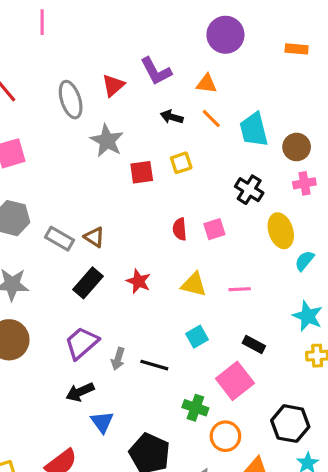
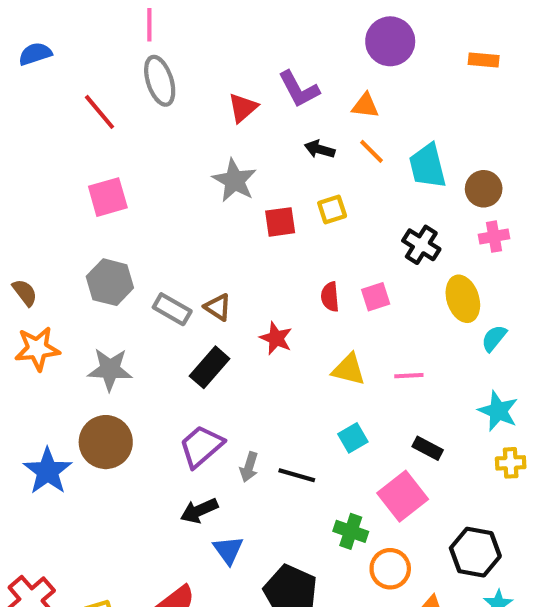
gray ellipse: (71, 100) -> (160, 81), moved
red star: (139, 281) -> (276, 338), moved

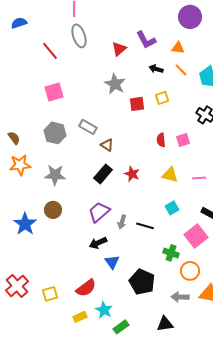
gray rectangle: (172, 309) -> (88, 127), moved
red star: (276, 338) -> (132, 174), moved
brown circle: (106, 442) -> (53, 210), size x0.7

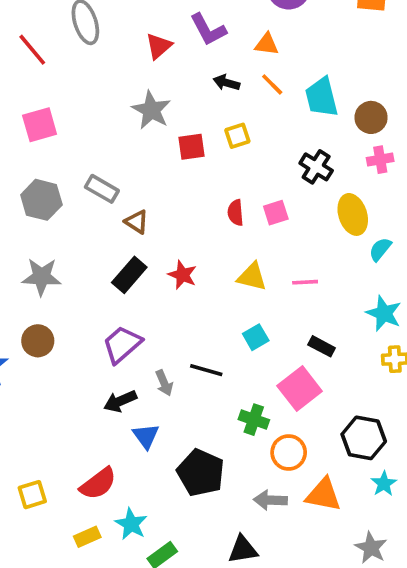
gray arrow: (122, 222) -> (164, 383), moved, turned -40

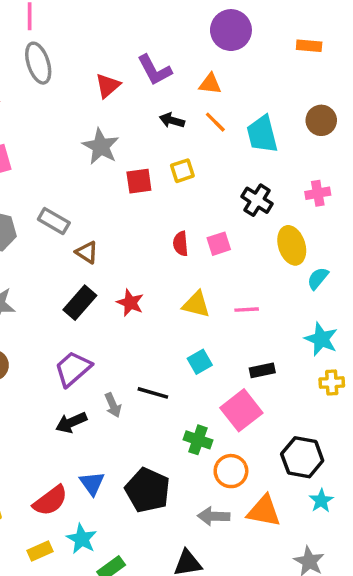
brown circle: (371, 117) -> (321, 120), moved
black rectangle: (322, 346) -> (262, 370), turned -40
blue triangle: (146, 436) -> (92, 483), moved

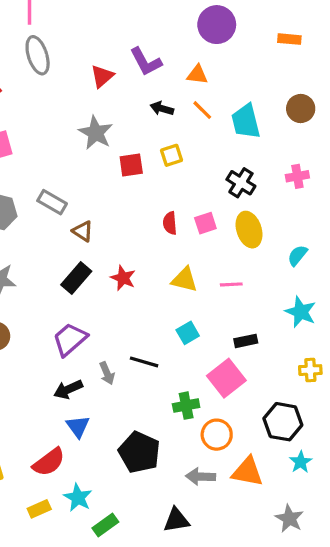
yellow ellipse: (292, 245) -> (249, 230), moved
yellow cross: (332, 383) -> (310, 370), moved
green cross: (198, 440) -> (186, 406), turned -30
blue triangle: (92, 483) -> (78, 427), moved

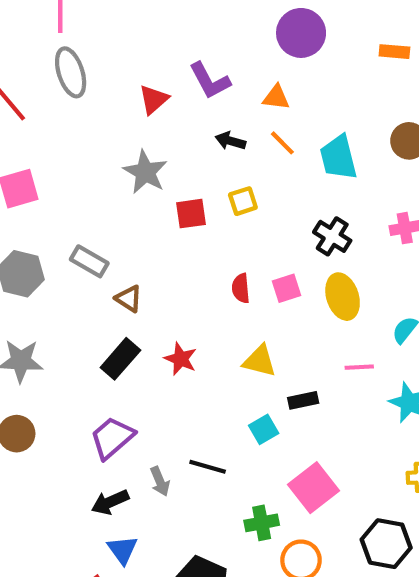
pink line: (231, 284) -> (359, 367), moved
black rectangle: (246, 341) -> (303, 400), moved

